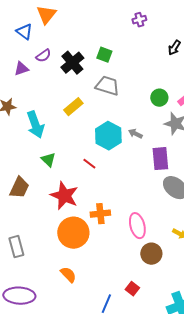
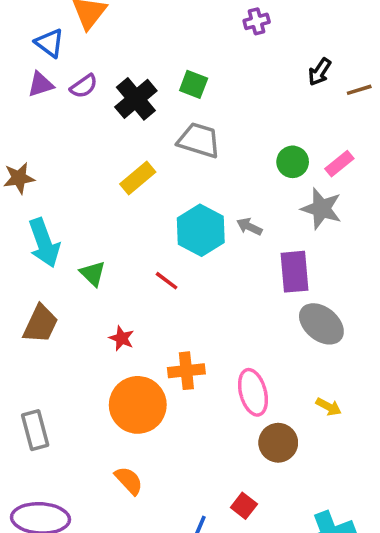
purple triangle: (21, 69) -> (41, 84), moved
cyan arrow: (35, 125) -> (44, 243), moved
red star: (64, 196) -> (122, 338), size x0.5

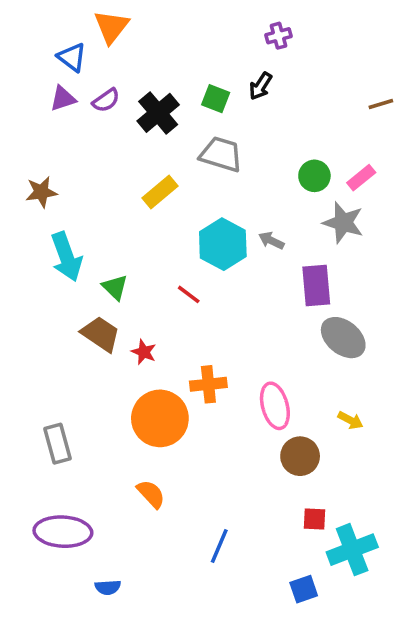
black arrow: (320, 72) -> (261, 86), moved
brown trapezoid: (41, 324) -> (101, 334), moved, turned -81
red square: (244, 506) -> (314, 519), moved, turned -35

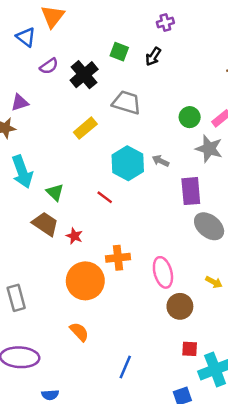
purple triangle: (63, 99) -> (20, 103), moved
green square: (216, 99) -> (119, 52), moved

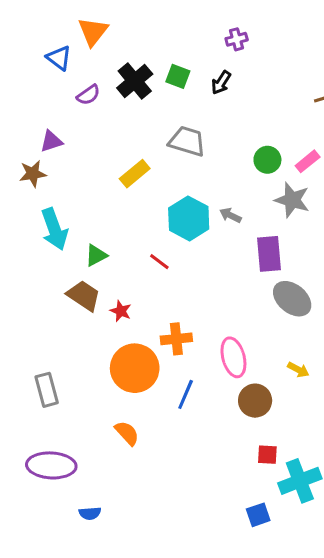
black cross: (84, 75) -> (135, 81), moved
green triangle: (55, 192) -> (96, 255), turned 48
blue line: (125, 367) -> (186, 394), moved

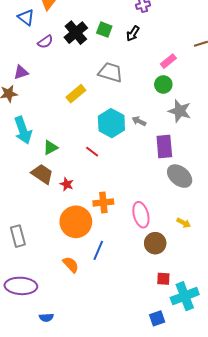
pink rectangle: (308, 161) -> (168, 61), moved
blue line: (186, 394) -> (98, 250), moved

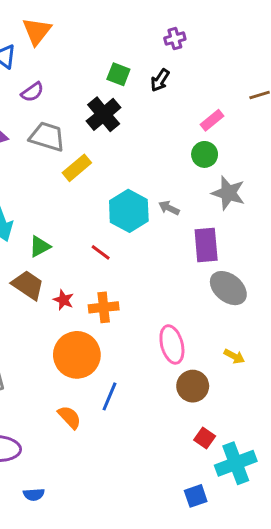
black cross: (76, 33) -> (104, 114), moved
gray trapezoid: (110, 72) -> (47, 137), moved
orange cross: (103, 202) -> (104, 307), moved
red square: (163, 279) -> (205, 438), turned 32

